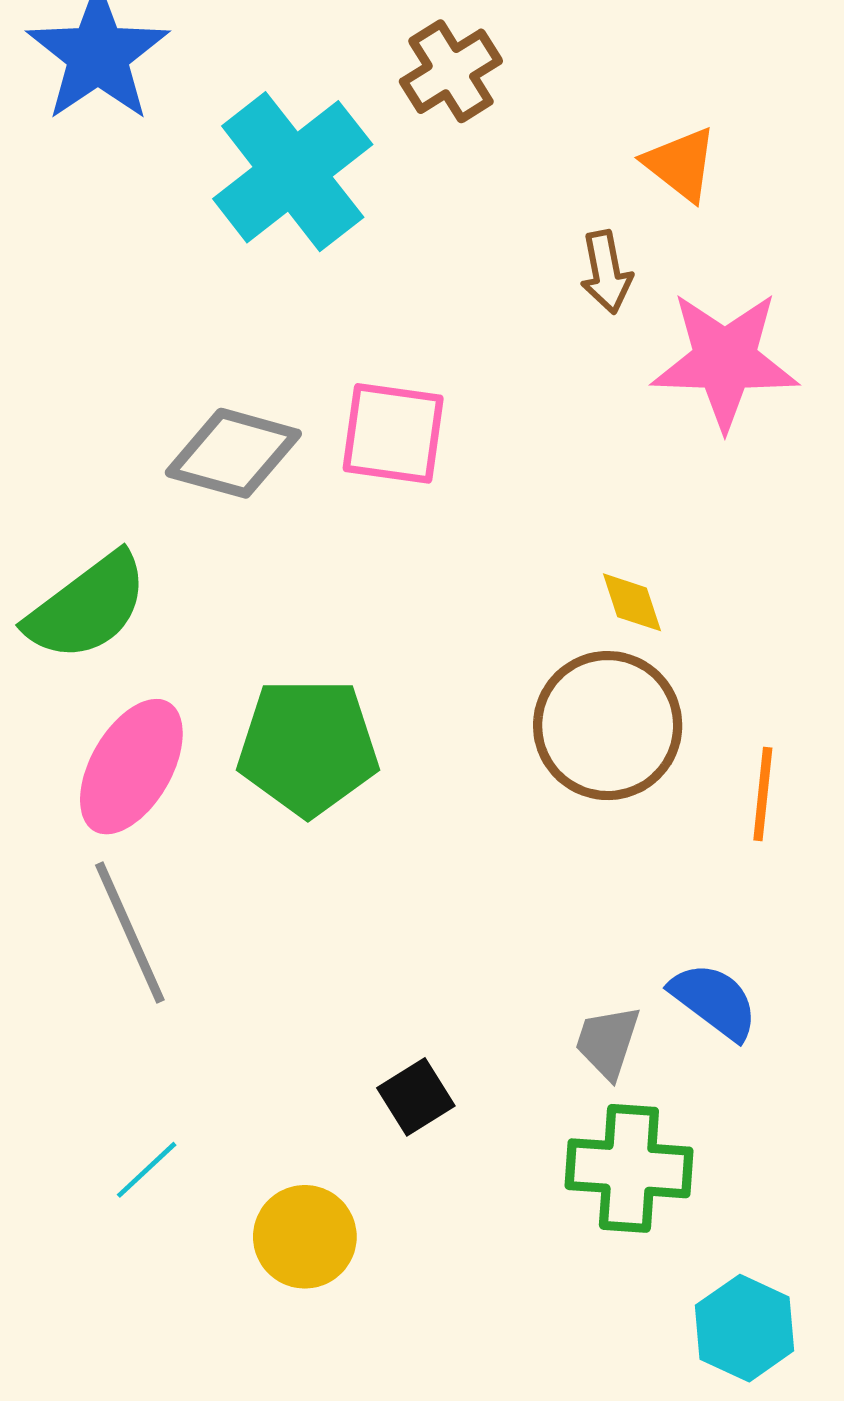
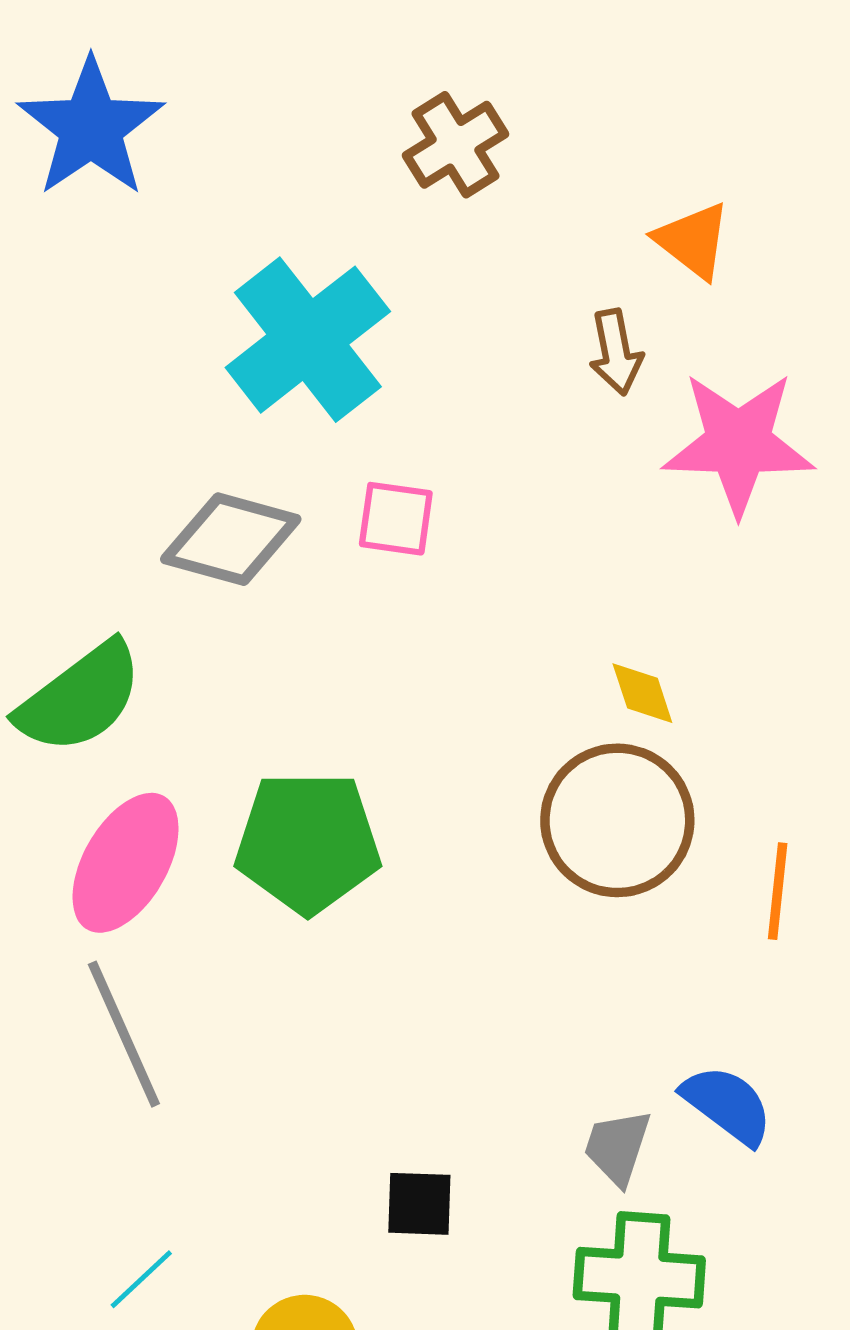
cyan cross: (293, 172) -> (308, 340), moved
pink square: (393, 433) -> (396, 519), size x0.7
black square: (416, 1097) -> (419, 1204), turned 34

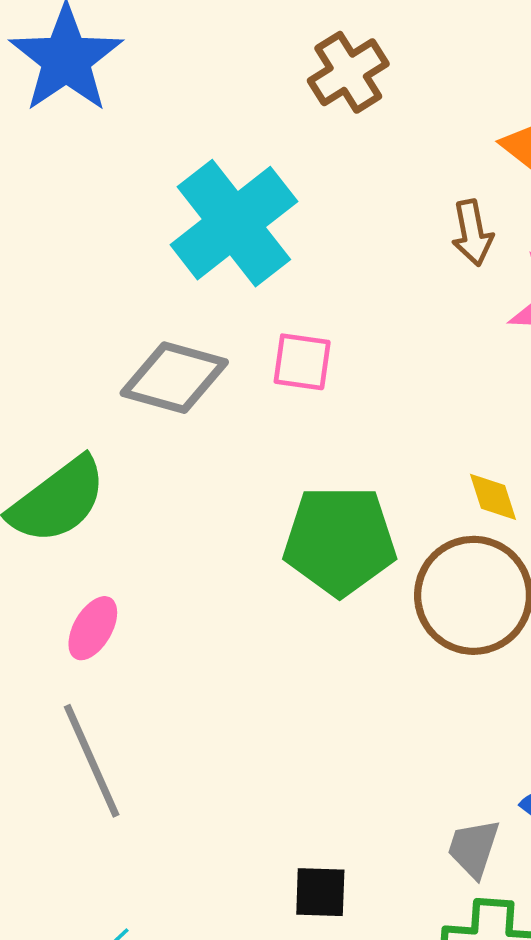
green pentagon: (308, 842) -> (340, 541), moved
pink ellipse: (126, 863) -> (93, 628), size x0.6

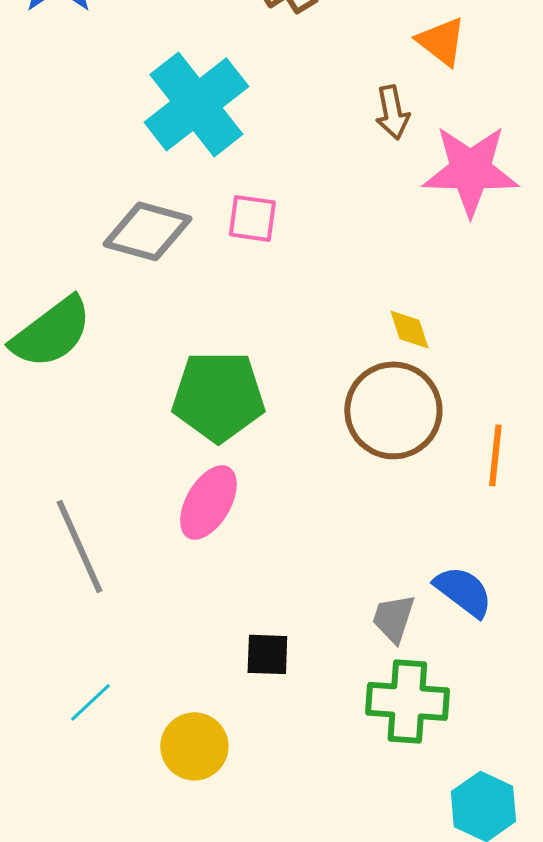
green pentagon: (340, 541) -> (218, 396), moved
pink ellipse: (93, 628) -> (208, 502), moved, size x1.4

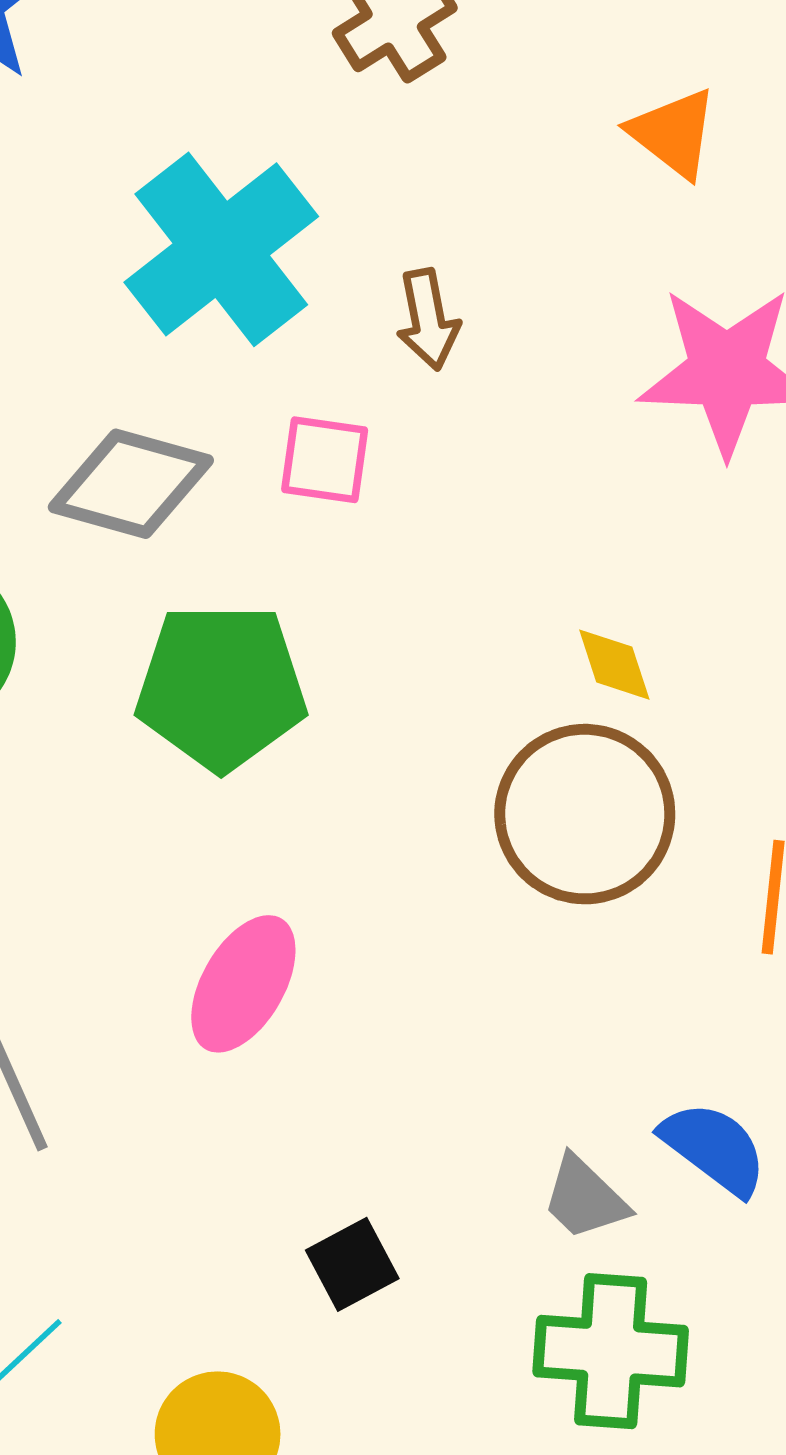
brown arrow: (392, 112) -> (428, 319), moved
green pentagon: (218, 396) -> (221, 687), moved
gray trapezoid: (393, 618) -> (585, 1198), turned -64
black square: (267, 654) -> (352, 1264), turned -30

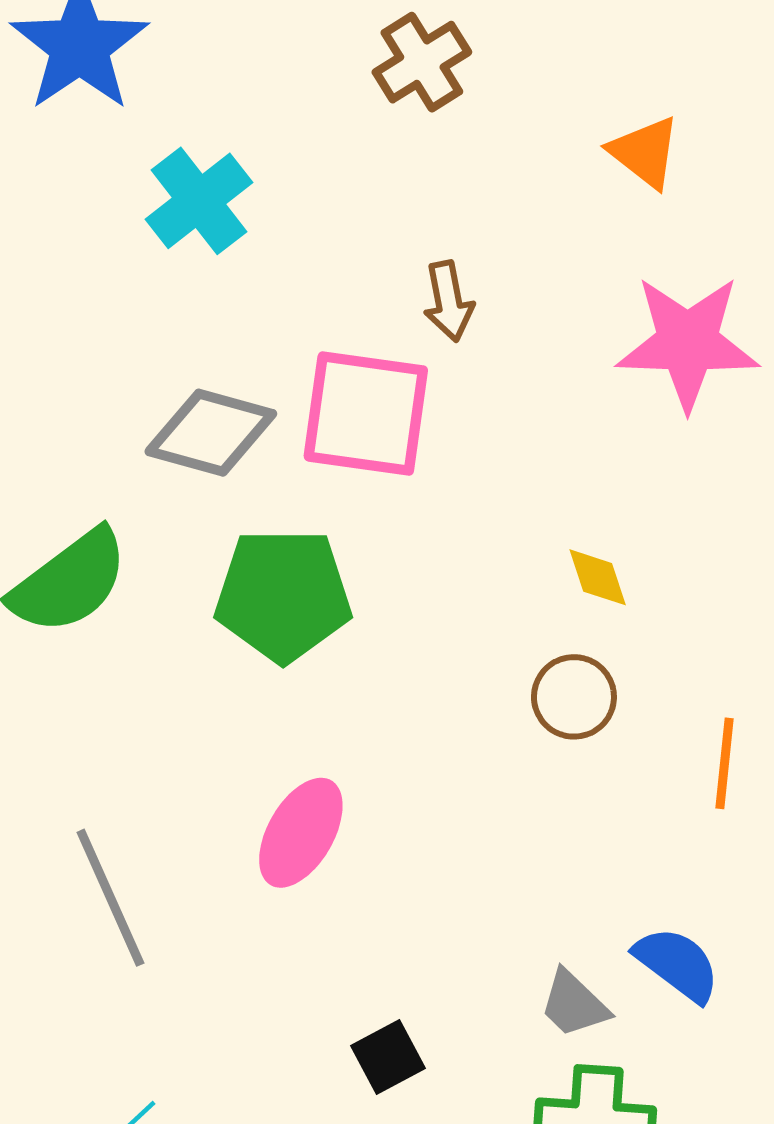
cyan cross: (221, 249) -> (199, 201), moved, size x0.7
pink square: (325, 460) -> (366, 413), size x1.8
brown circle: (585, 814) -> (574, 697), size x0.6

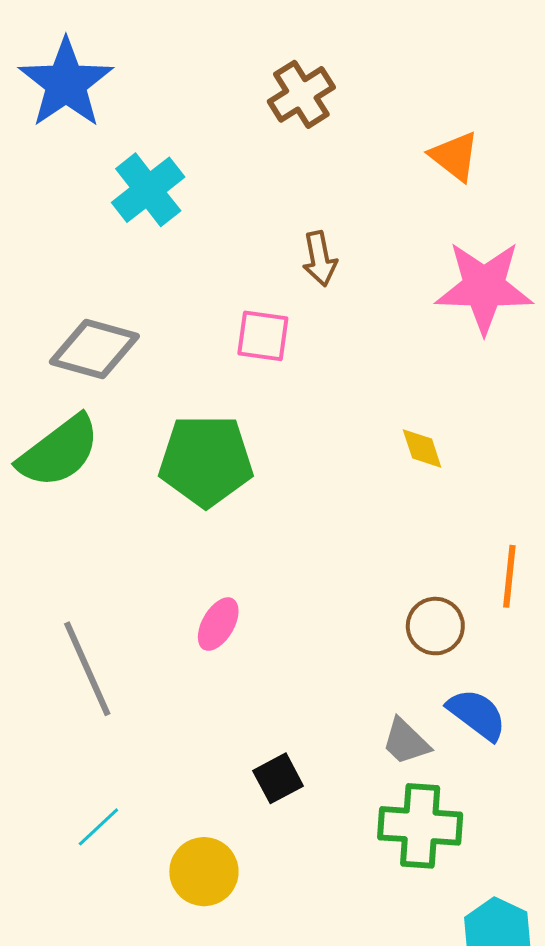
pink square: (366, 413) -> (263, 336), size x0.6
gray diamond: (211, 433) -> (94, 349), moved
brown circle: (574, 697) -> (435, 626), moved
pink ellipse: (301, 833) -> (218, 624), size x0.7

